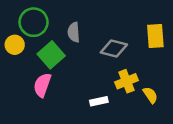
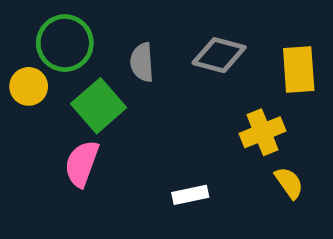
gray diamond: (114, 49) -> (219, 55), moved
yellow cross: (126, 81) -> (263, 132), moved

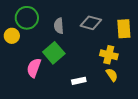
green square: (99, 106) -> (54, 53), moved
yellow cross: (263, 132) -> (109, 55), turned 36
yellow semicircle: (289, 183) -> (112, 75), moved

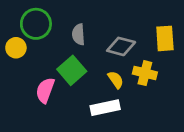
gray diamond: (91, 23) -> (121, 46), moved
yellow semicircle: (112, 75) -> (116, 80), moved
white rectangle: (79, 81) -> (105, 108), size x1.5

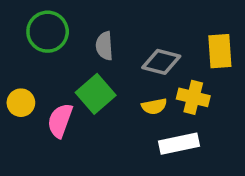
yellow circle: (16, 48) -> (21, 103), moved
yellow semicircle: (116, 80) -> (154, 106), turned 114
white rectangle: (105, 108) -> (179, 144), moved

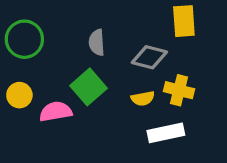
green circle: (48, 32) -> (24, 39), moved
yellow rectangle: (220, 51) -> (184, 21), moved
pink semicircle: (60, 120) -> (56, 112), turned 60

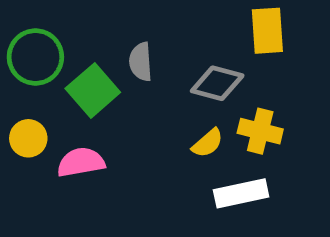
green square: (89, 87) -> (93, 90), moved
yellow semicircle: (143, 98) -> (208, 143), turned -30

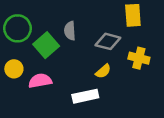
yellow cross: (260, 131) -> (139, 58), moved
white rectangle: (241, 193) -> (85, 96), moved

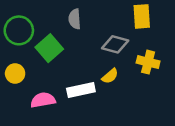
gray semicircle: (70, 31) -> (75, 19), moved
pink semicircle: (40, 81) -> (43, 100), moved
white rectangle: (85, 96) -> (81, 90), moved

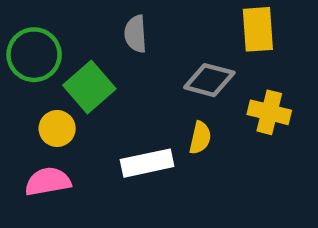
yellow circle: (15, 73) -> (57, 128), moved
yellow semicircle: (110, 76) -> (200, 138), turned -36
pink semicircle: (43, 100) -> (48, 182), moved

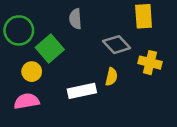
gray diamond: (209, 80) -> (117, 45), turned 32

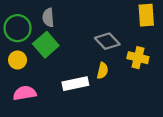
yellow rectangle: (144, 16) -> (146, 15), moved
gray semicircle: (75, 19) -> (48, 17), moved
yellow circle: (32, 72) -> (18, 60), moved

